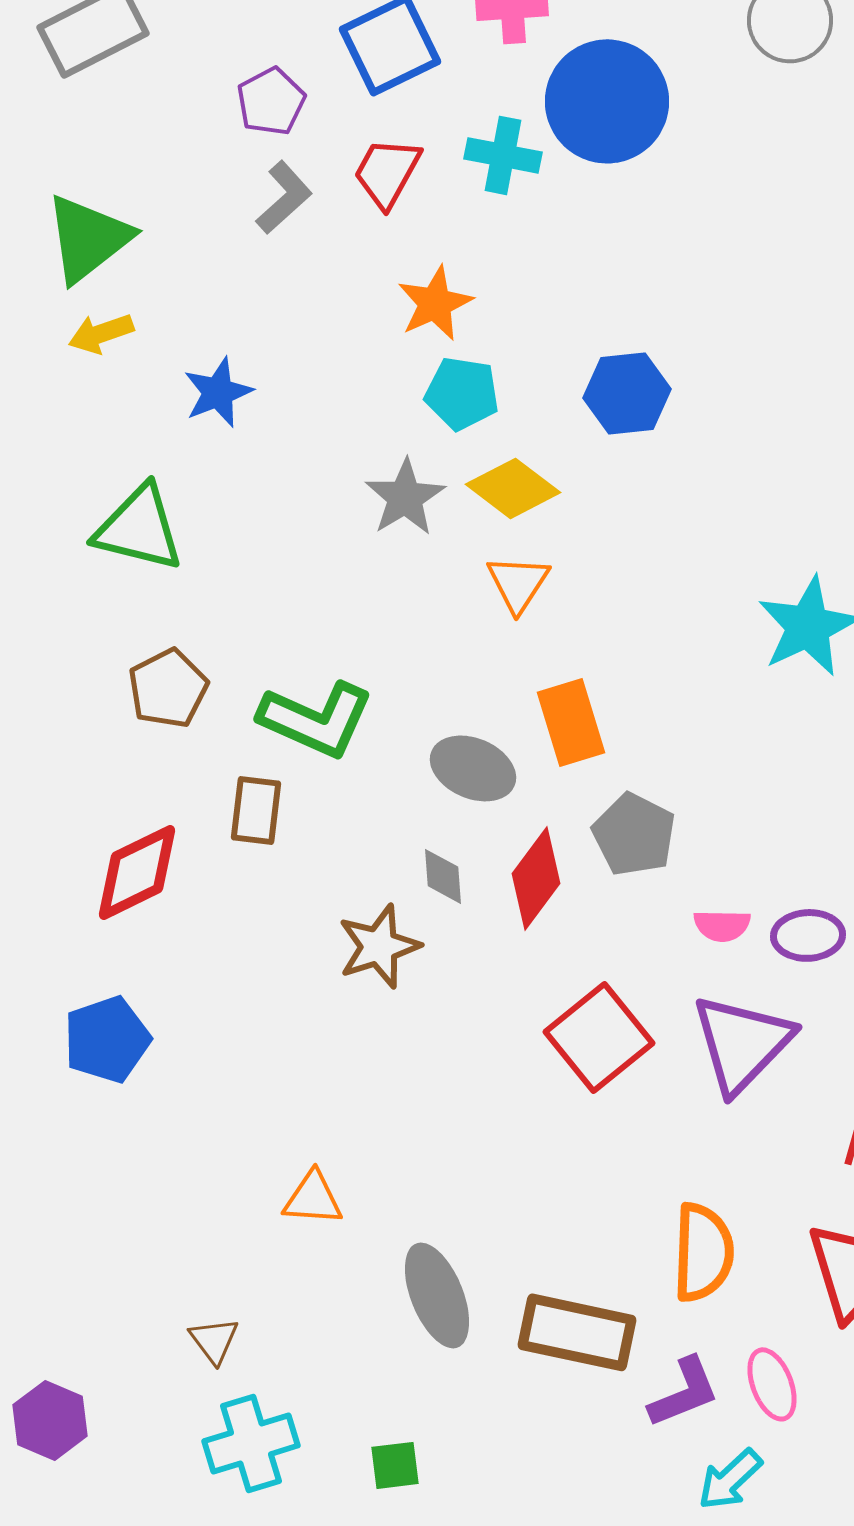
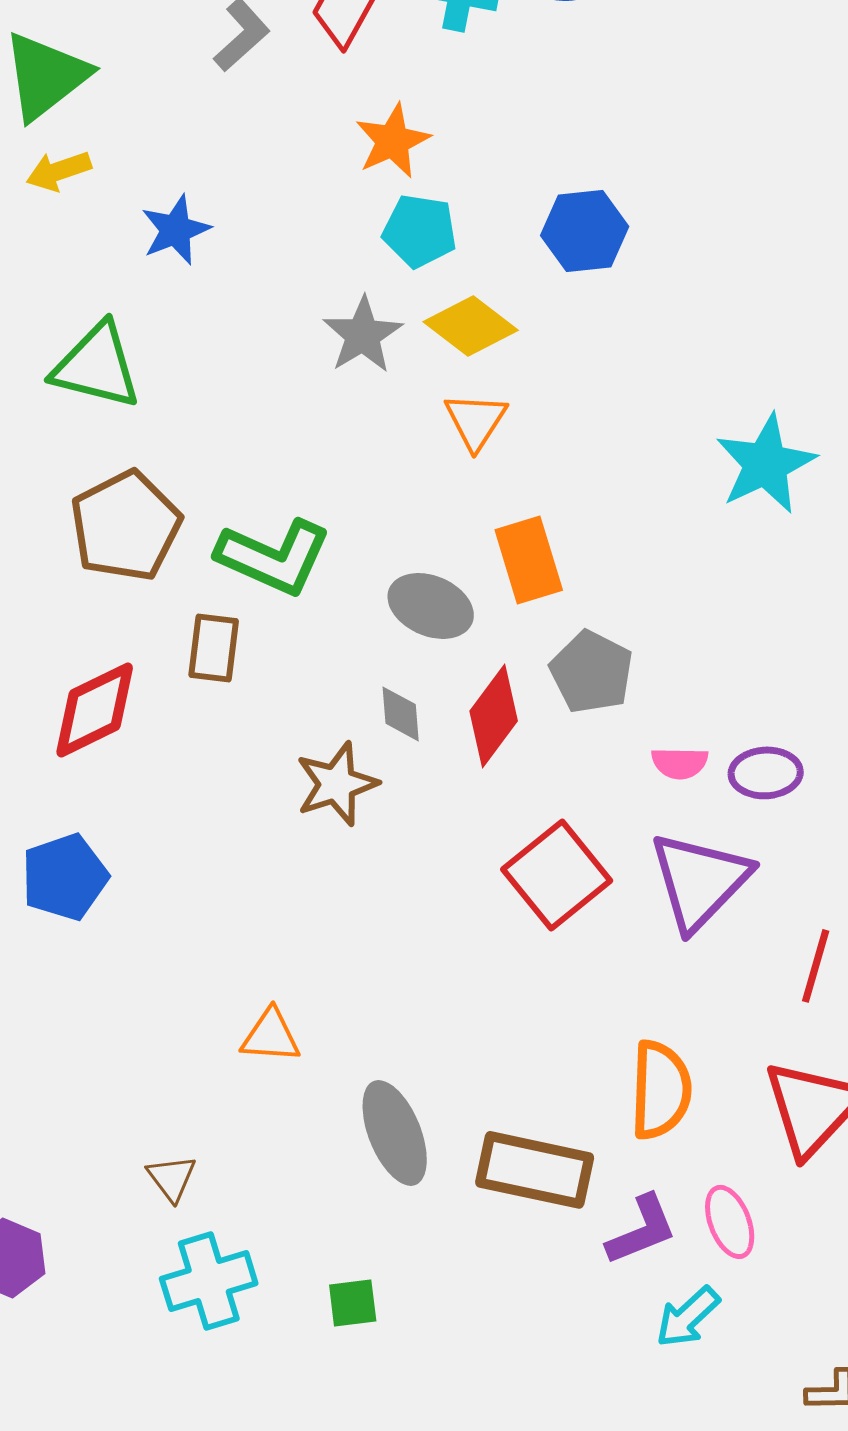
brown pentagon: (168, 688) -> (126, 526), size x1.4

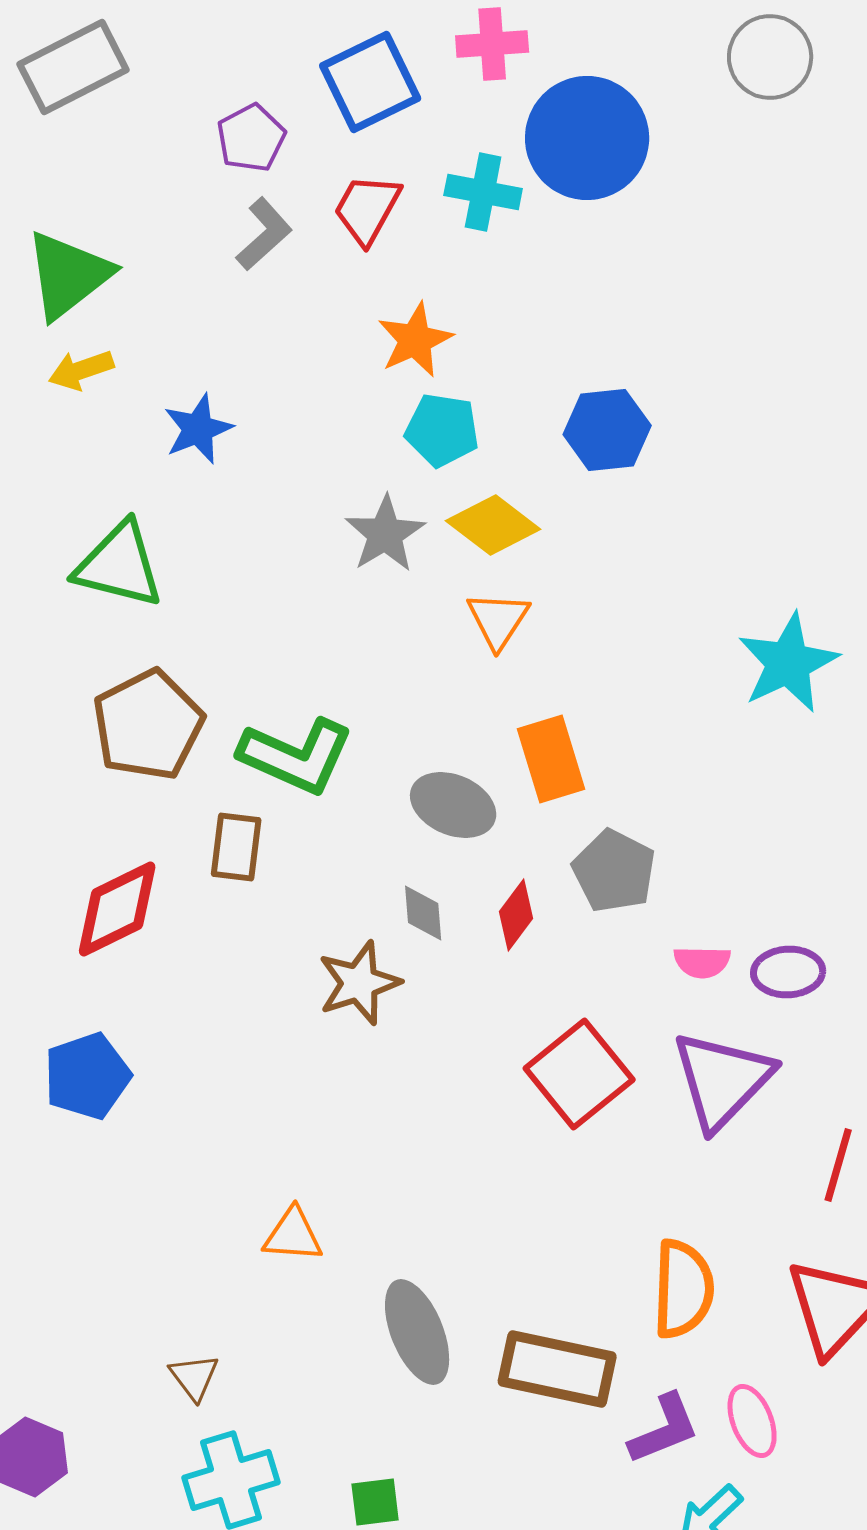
red diamond: (494, 716) -> (516, 915), size x0.7

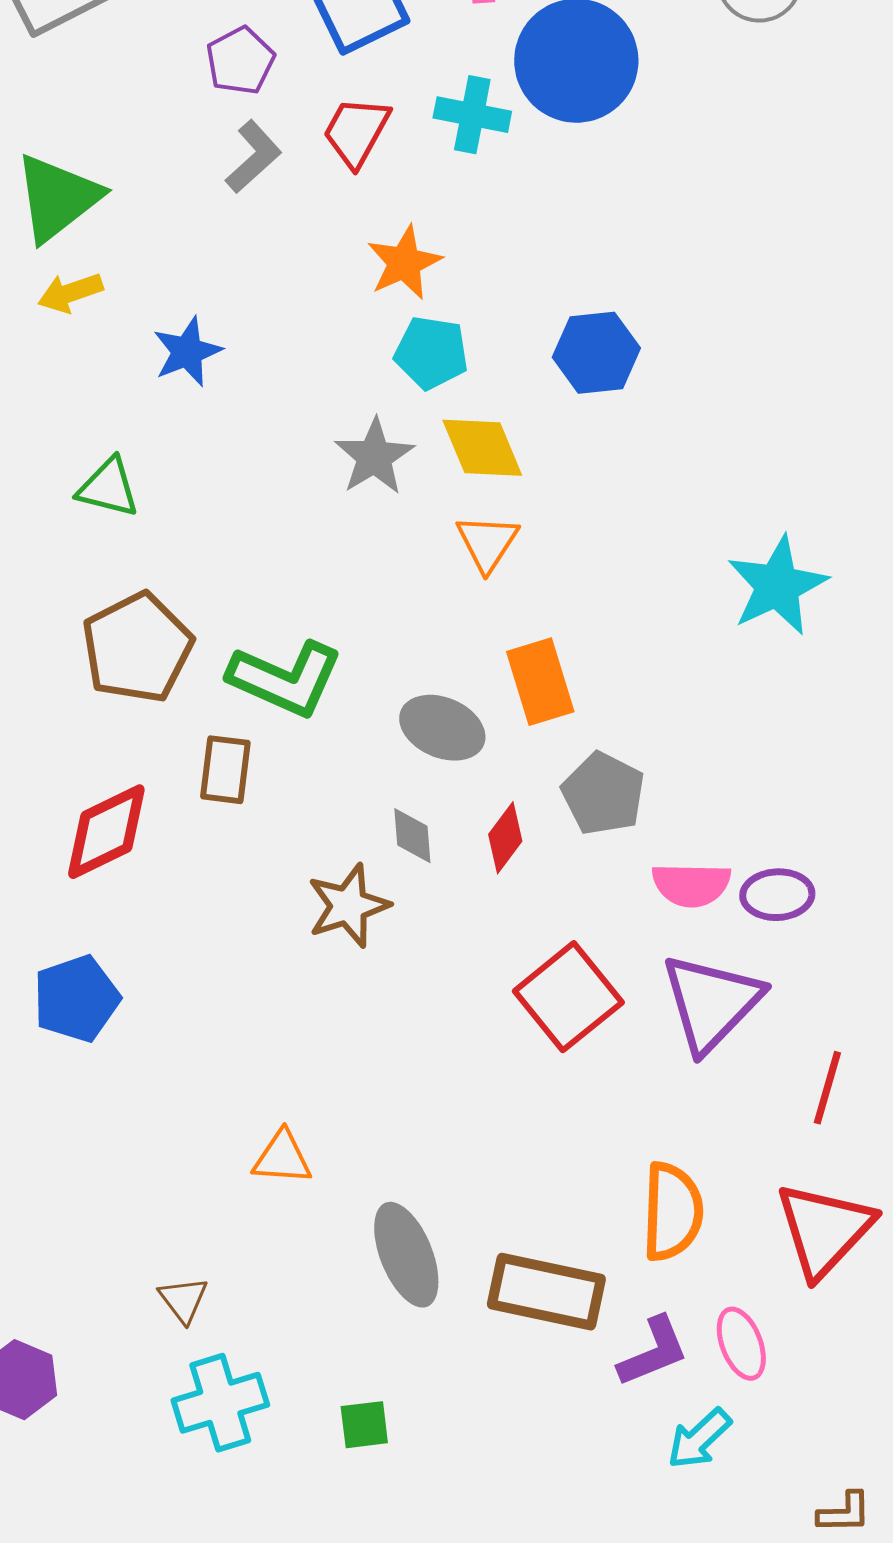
yellow diamond: (493, 525) -> (482, 448), turned 30
green triangle: (119, 565) -> (108, 488), size x0.7
pink semicircle: (702, 962) -> (691, 885), size x1.4

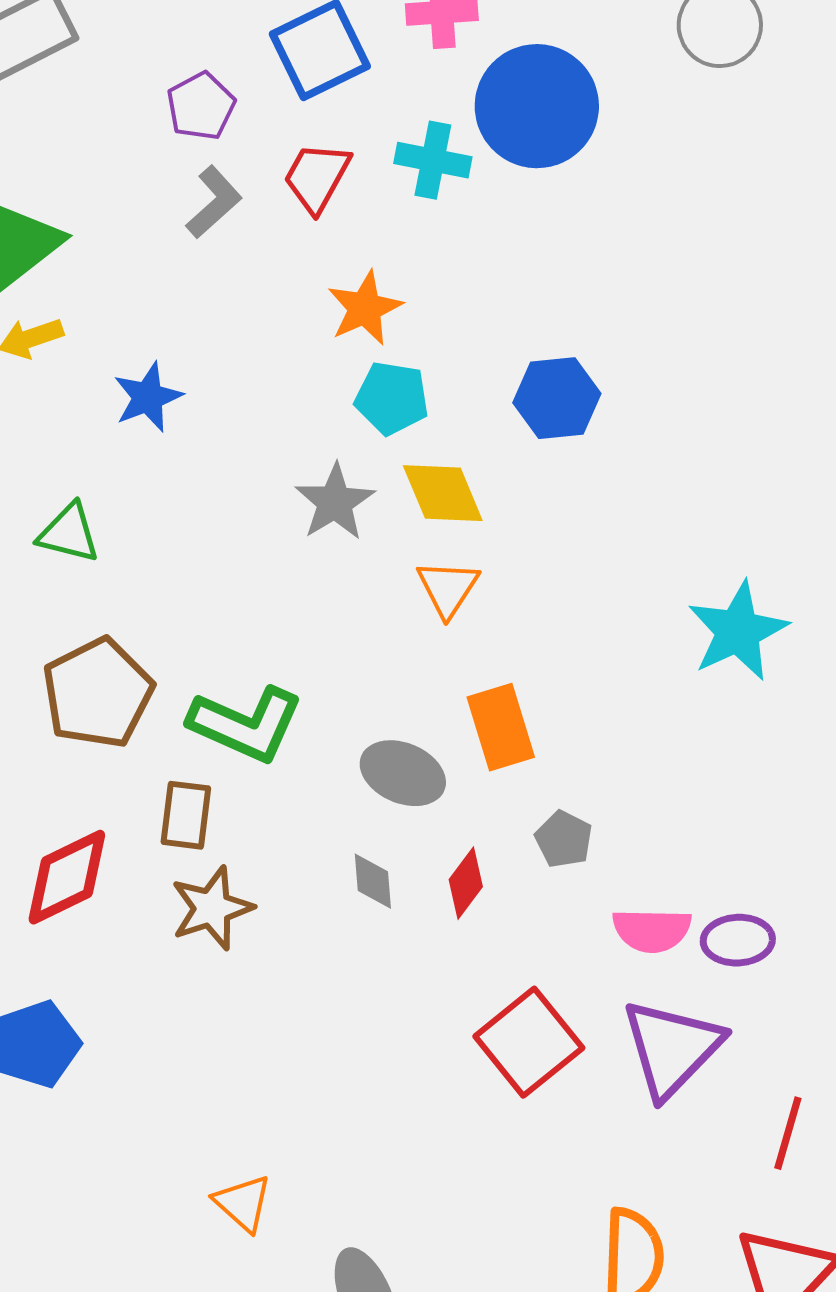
gray pentagon: (603, 794) -> (564, 839), size x0.7
brown star: (348, 906) -> (212, 908), moved
orange triangle: (282, 1158) -> (243, 1203), turned 38

